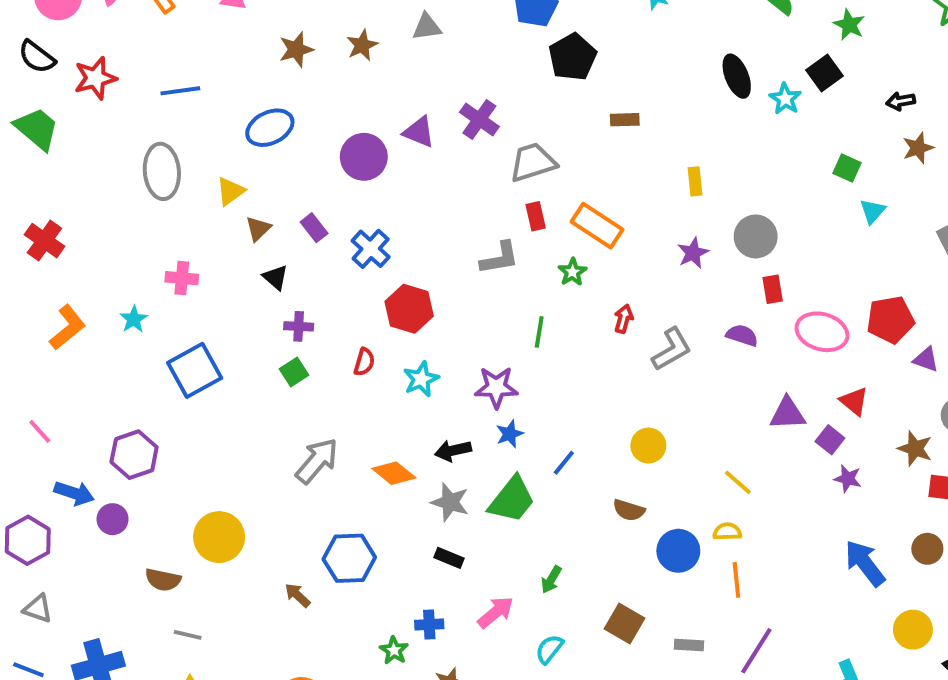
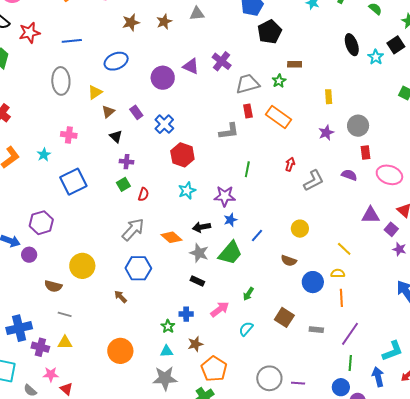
green star: (572, 272) -> (279, 81), moved
red semicircle: (364, 362) -> (143, 194), moved
blue hexagon: (349, 558) -> (138, 268), moved

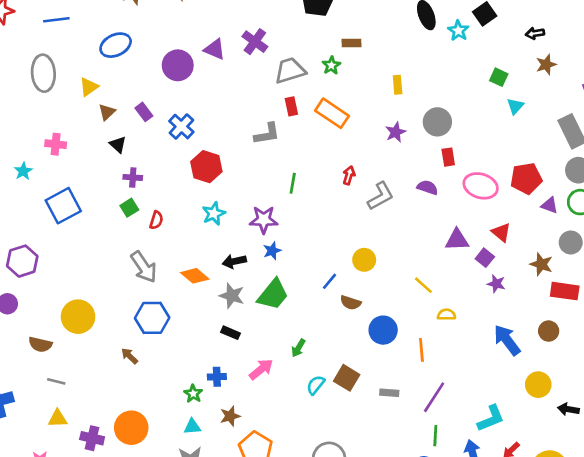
gray arrow: (133, 230) -> (144, 267), turned 105
blue line: (257, 235) -> (330, 281), moved
yellow semicircle: (338, 273) -> (446, 315), moved
cyan semicircle: (246, 329) -> (316, 385), moved
purple cross: (40, 347) -> (92, 438), moved

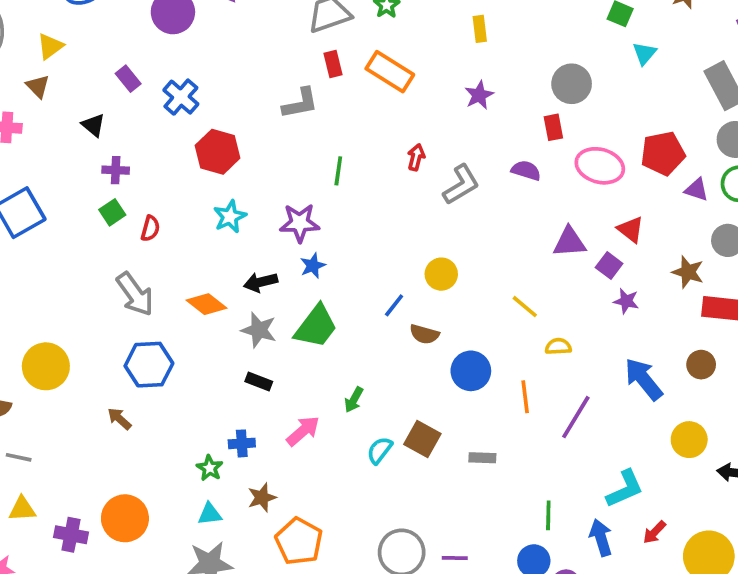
brown triangle: (107, 112) -> (38, 86), moved, turned -30
gray circle: (437, 122) -> (572, 84), moved
purple line: (434, 397) -> (576, 417), moved

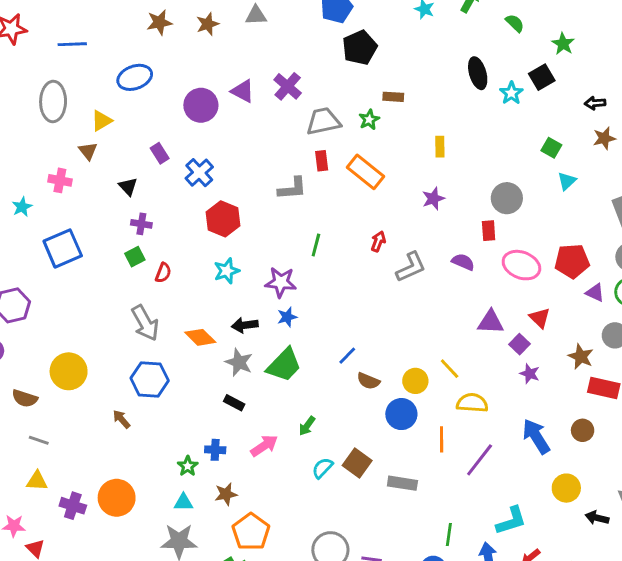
yellow circle: (441, 274) -> (415, 381), moved
yellow semicircle: (558, 346) -> (472, 403), size x1.5
gray rectangle: (482, 458) -> (402, 483), size x1.4

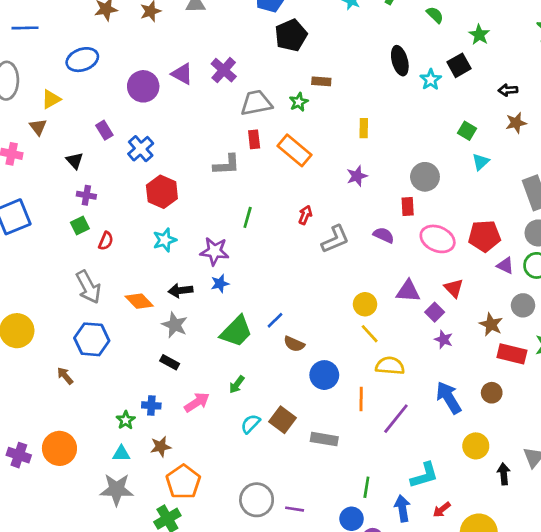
green trapezoid: (284, 365) -> (236, 331), moved
yellow circle: (415, 381) -> (365, 304), moved
black arrow: (597, 518) -> (504, 474), turned 70

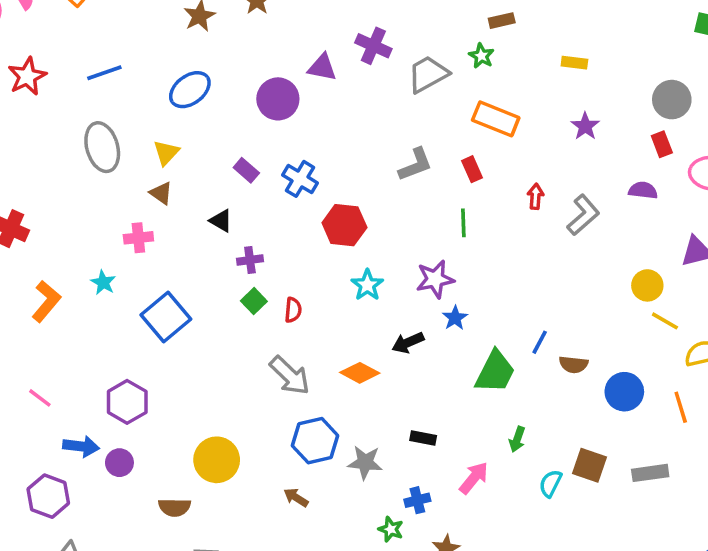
yellow rectangle: (364, 128) -> (574, 63), turned -66
red rectangle: (254, 139) -> (472, 169), moved
gray star: (175, 325) -> (365, 462), moved

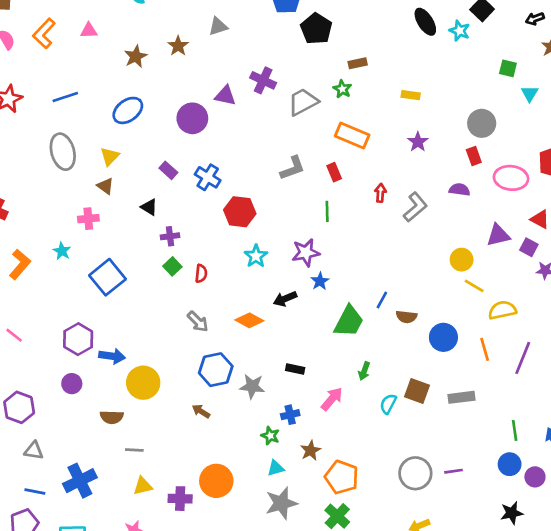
gray arrow: (290, 375) -> (198, 322), size x0.7
blue arrow: (81, 446) -> (112, 356), moved

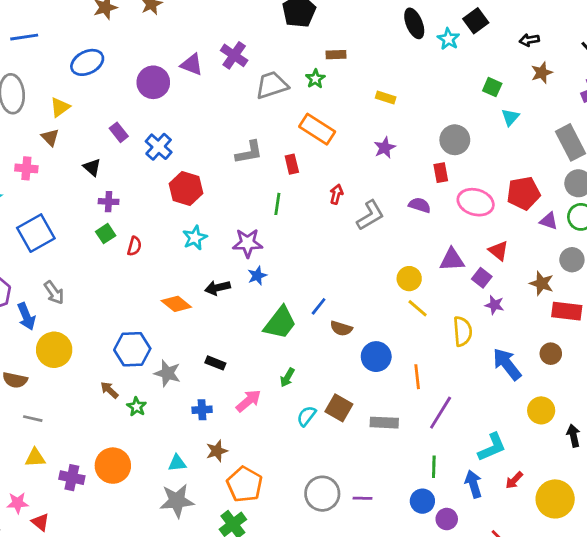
yellow semicircle: (502, 310) -> (463, 331), moved, turned 88
gray arrow: (198, 322) -> (54, 293), moved
blue arrow: (112, 356) -> (26, 316), turned 50
purple line: (523, 358) -> (441, 413), moved
green star: (270, 436) -> (137, 407), moved

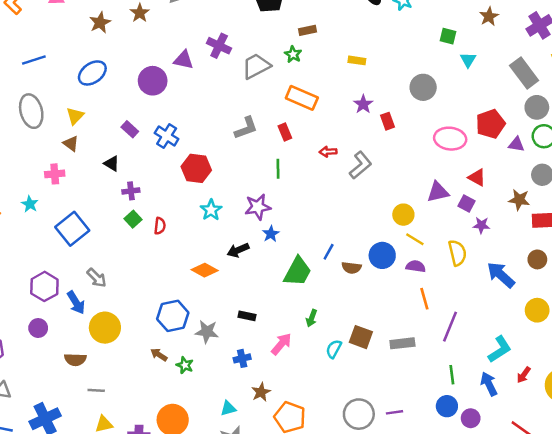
red rectangle: (441, 173) -> (387, 121), moved
red arrow: (336, 194) -> (328, 152), turned -98
purple semicircle: (420, 205) -> (416, 266), moved
blue circle: (376, 357) -> (382, 255), moved

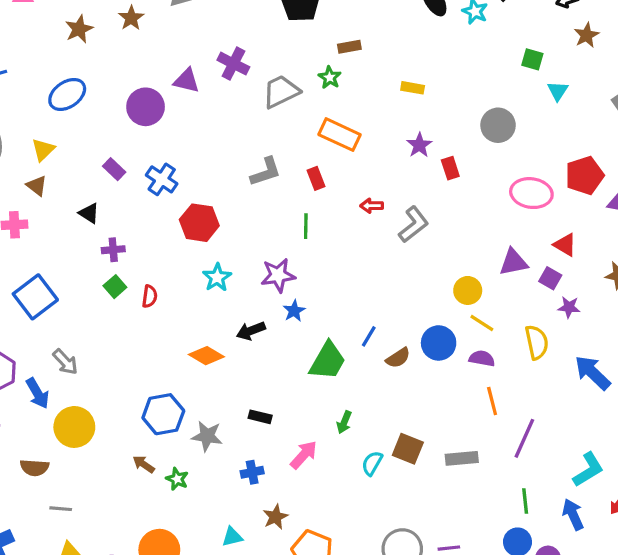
brown semicircle: (351, 268) -> (398, 358), turned -42

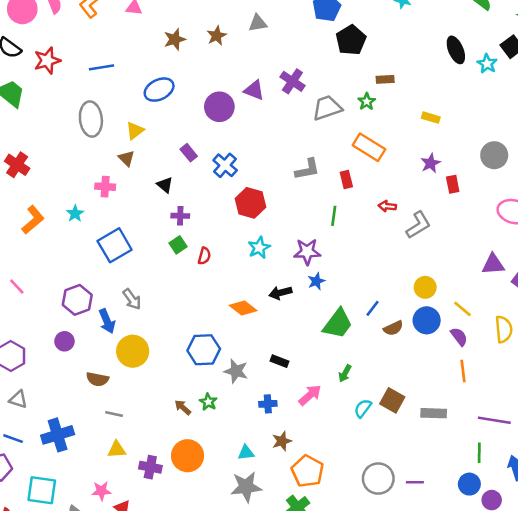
yellow circle: (468, 290) -> (425, 287), moved
purple semicircle: (482, 358) -> (459, 337), turned 36
purple line: (524, 438) -> (494, 420), moved, turned 68
brown arrow: (144, 464) -> (183, 407), moved

